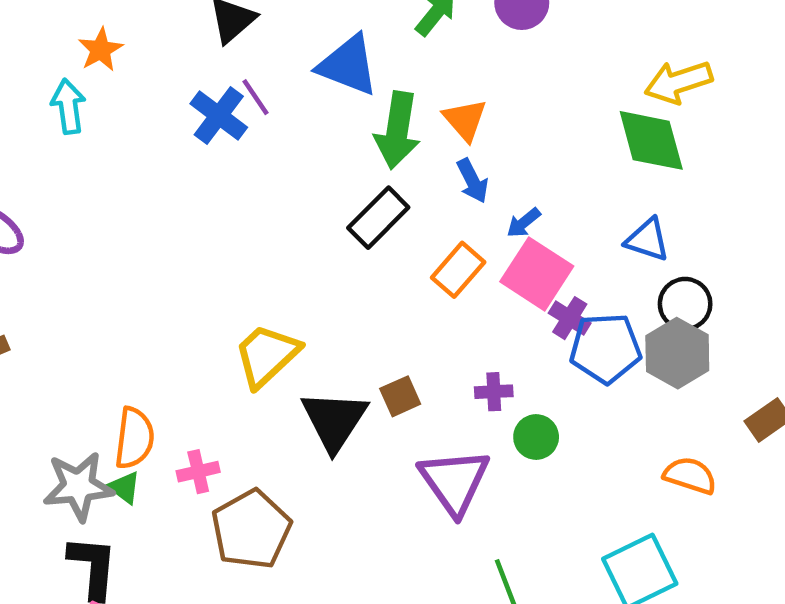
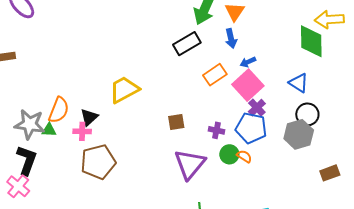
blue pentagon: (606, 348) -> (251, 128), moved
black triangle: (334, 420) -> (89, 117), moved, size x0.6
orange semicircle: (690, 476) -> (244, 156), moved, size x0.7
green triangle: (124, 488) -> (49, 130), turned -49

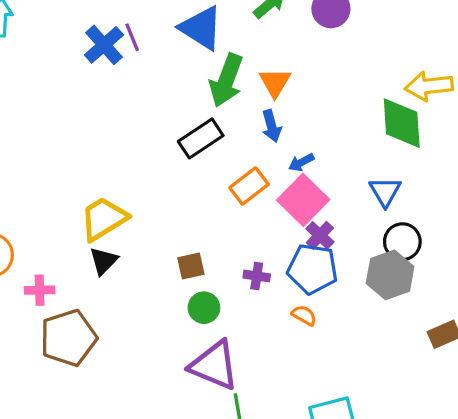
blue triangle: (299, 83) -> (385, 192), turned 30
black triangle: (89, 117) -> (104, 261), moved
green circle: (229, 154) -> (204, 308), moved
purple triangle: (190, 164) -> (214, 365), moved, turned -44

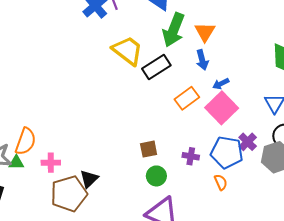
yellow trapezoid: (104, 219) -> (128, 51), moved, turned 68
purple cross: (320, 235) -> (248, 142), moved
black triangle: (104, 261) -> (89, 179), moved
orange semicircle: (304, 315) -> (221, 182), turned 35

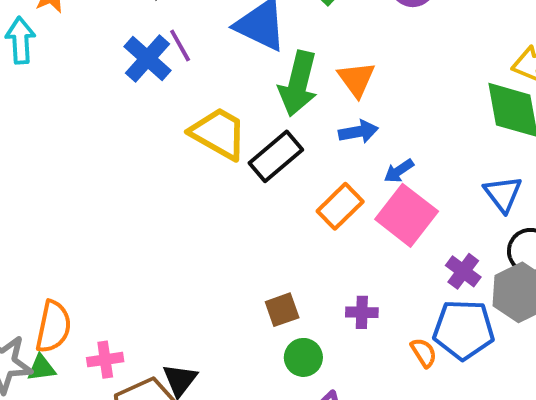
blue arrow: (202, 60) -> (358, 132), turned -78
blue pentagon: (227, 152) -> (464, 330), moved

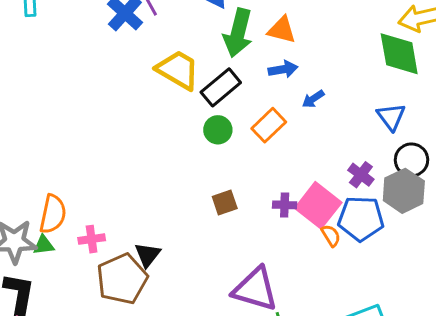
orange triangle: (356, 79) -> (282, 30), turned -40
pink square: (407, 215) -> (318, 205), moved
green circle: (303, 357) -> (218, 130), moved

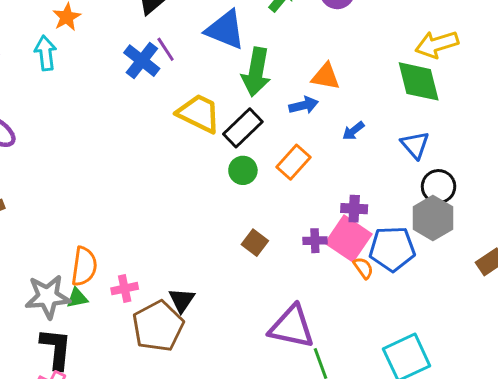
orange triangle: (282, 30) -> (326, 76), moved
blue arrow: (313, 99) -> (353, 131), moved
purple cross: (361, 175) -> (354, 209), moved, turned -30
brown square: (225, 203) -> (255, 243), turned -30

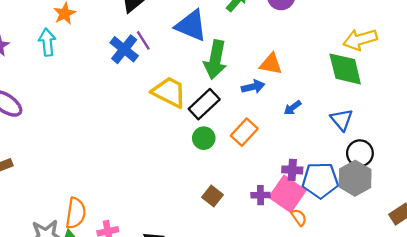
blue pentagon: (392, 249) -> (320, 180), moved

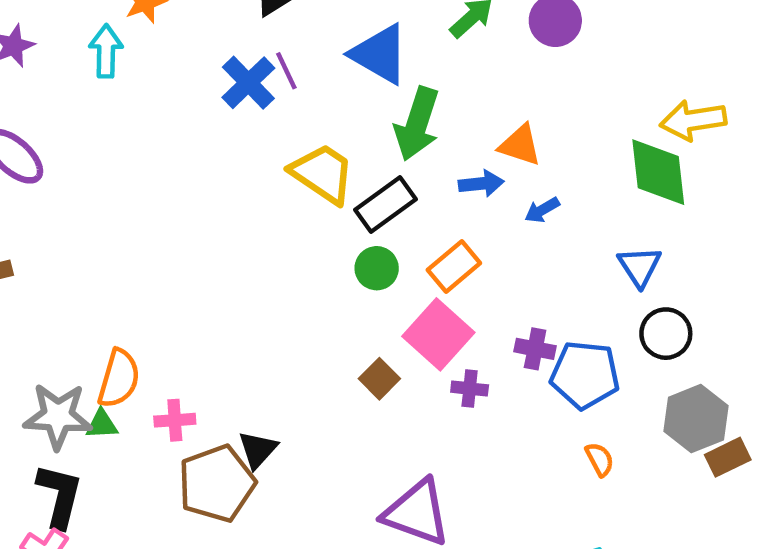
blue arrow: (292, 108) -> (542, 210), moved
gray hexagon: (355, 178) -> (696, 419), moved
pink square: (287, 194) -> (438, 334), moved
orange semicircle: (299, 217) -> (600, 459), moved

